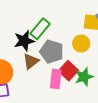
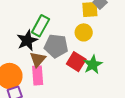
pink rectangle: (56, 79) -> (38, 75), moved

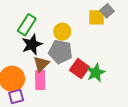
green rectangle: (41, 26) -> (27, 25), moved
yellow circle: (84, 32) -> (62, 32), moved

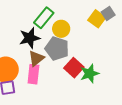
yellow square: (96, 17) -> (97, 19), turned 30
green rectangle: (27, 25) -> (44, 18), moved

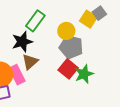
yellow circle: (61, 29) -> (66, 31), moved
gray pentagon: (57, 49) -> (71, 47), moved
pink rectangle: (33, 74) -> (17, 75), moved, turned -30

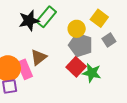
gray square: (99, 13) -> (109, 40), moved
black star: (22, 42) -> (29, 21), moved
green star: (84, 74) -> (92, 73), turned 30

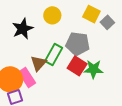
green rectangle: (46, 17) -> (54, 54), moved
yellow circle: (77, 29) -> (52, 15), moved
gray square: (109, 40) -> (107, 22), moved

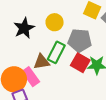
yellow circle: (52, 15) -> (55, 22), moved
brown triangle: (38, 63) -> (42, 62), turned 42

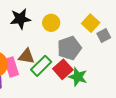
gray pentagon: (80, 41) -> (69, 48), turned 30
green rectangle: (56, 52) -> (41, 66), moved

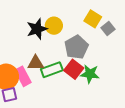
black star: (20, 19) -> (37, 29), moved
green rectangle: (41, 66) -> (52, 70), turned 35

